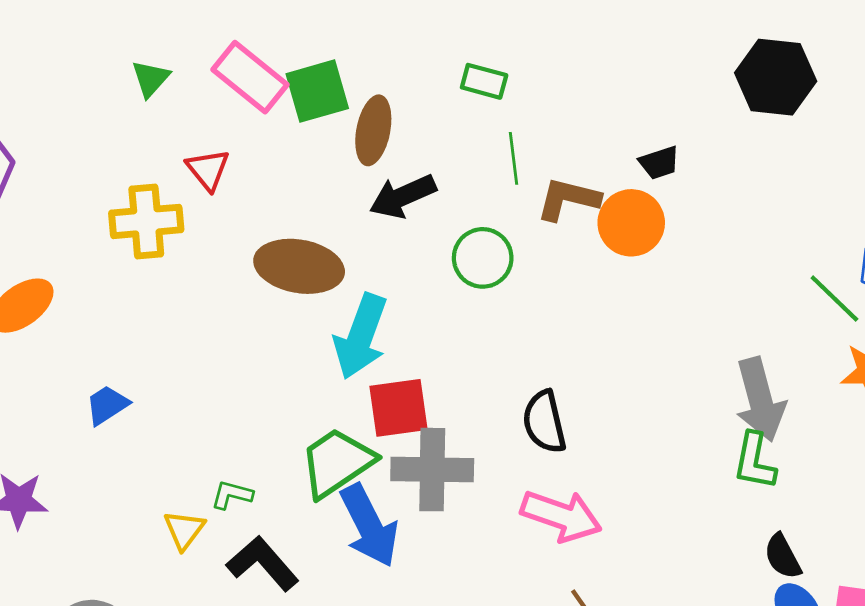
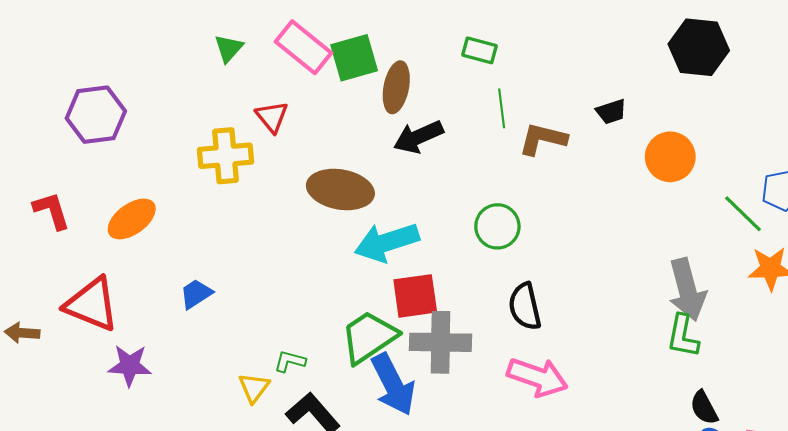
orange circle: (631, 223) -> (670, 157), moved
green circle: (483, 258) -> (497, 226), moved
cyan arrow: (361, 336) -> (387, 242), turned 52

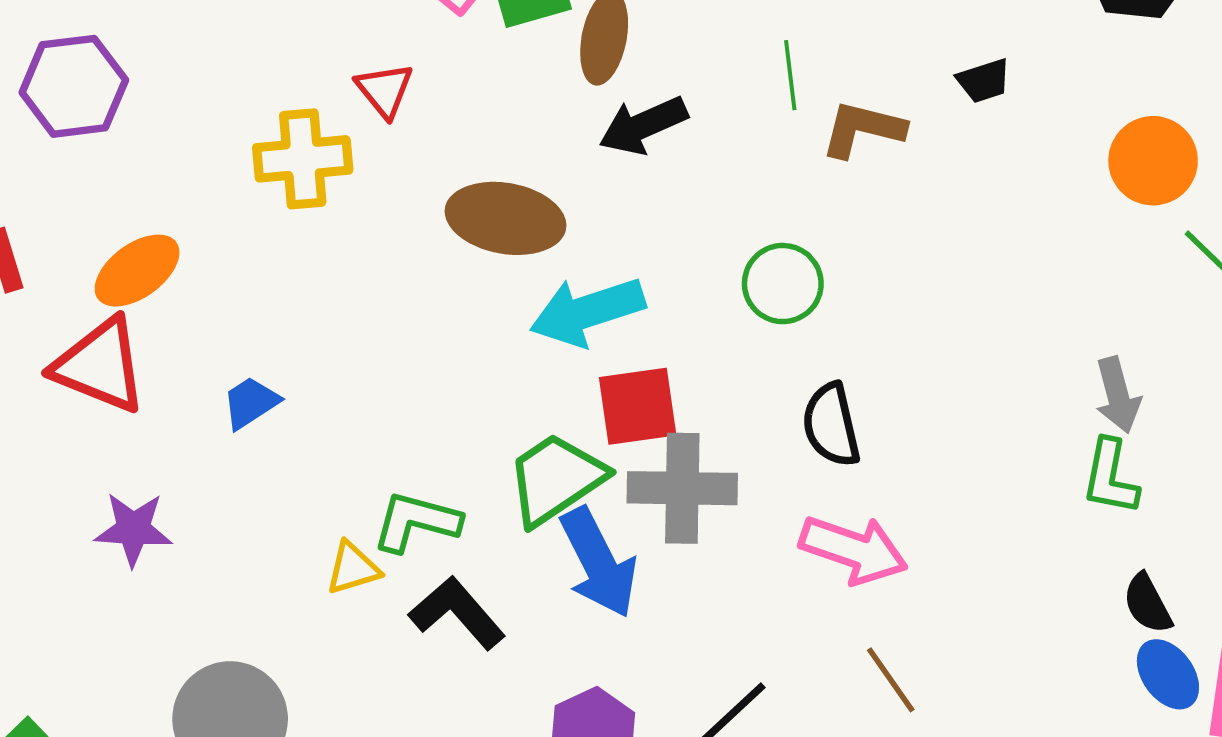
orange circle: (670, 157) -> (1153, 161), moved
gray arrow: (687, 290) -> (1118, 395), size x0.7
red triangle: (92, 304) -> (100, 365), moved
green L-shape: (290, 361) -> (416, 522), size x1.6
yellow triangle: (254, 388) -> (353, 568), turned 36

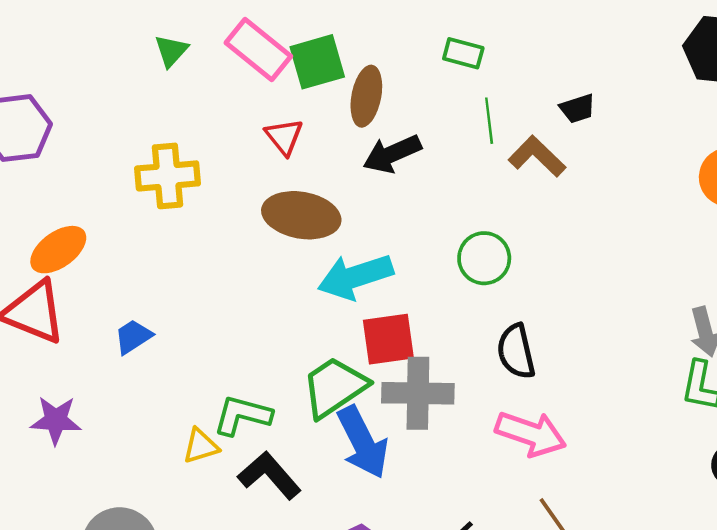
black trapezoid: (984, 81) -> (577, 108), moved
red triangle: (385, 90) -> (284, 137), moved
brown L-shape: (863, 129) -> (537, 156), turned 30

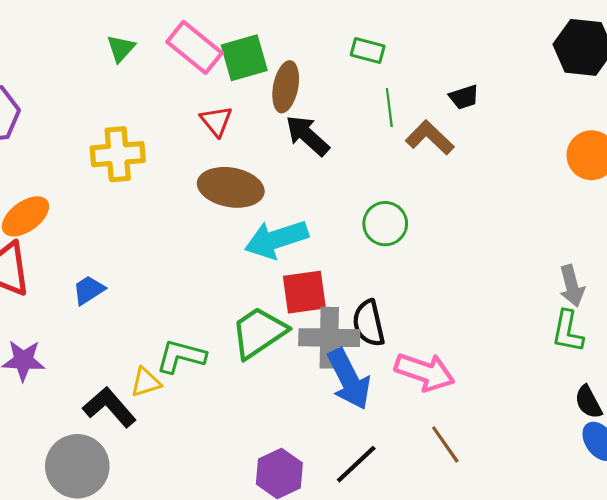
black arrow: (392, 154) -> (307, 136), turned 66
black semicircle: (516, 351) -> (369, 323), moved
blue arrow: (363, 442) -> (349, 379), moved
black L-shape: (269, 475) -> (109, 407), moved

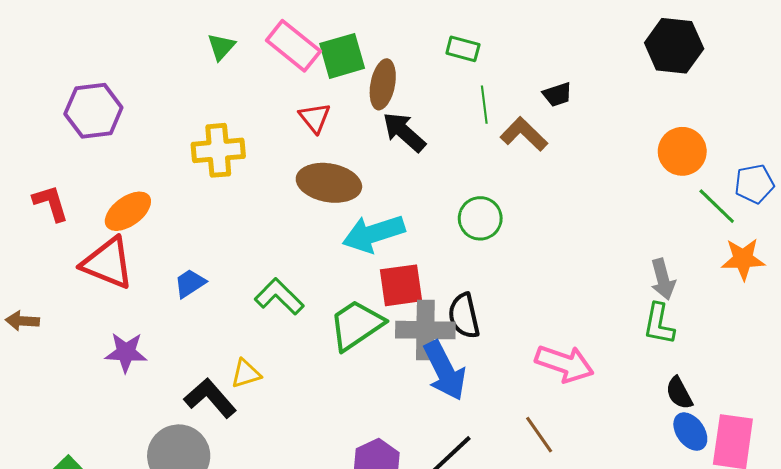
green L-shape: (181, 356) -> (279, 297), moved, turned 30
pink arrow: (425, 372) -> (564, 364), moved

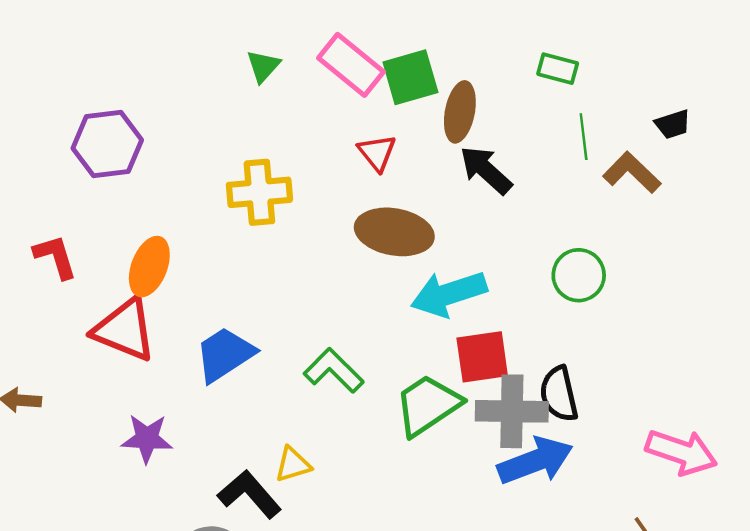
orange ellipse: (128, 211) -> (149, 267), turned -33
blue trapezoid: (190, 283) -> (225, 354), size x1.6
blue arrow: (445, 371) -> (535, 461), turned -84

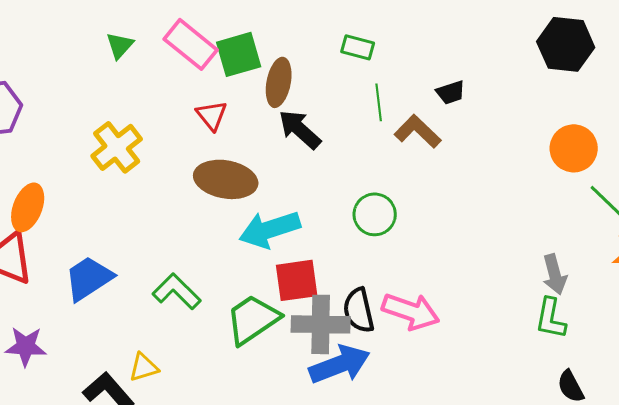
yellow cross: (259, 192) -> (117, 147), turned -33
pink arrow: (681, 452) -> (411, 311), moved

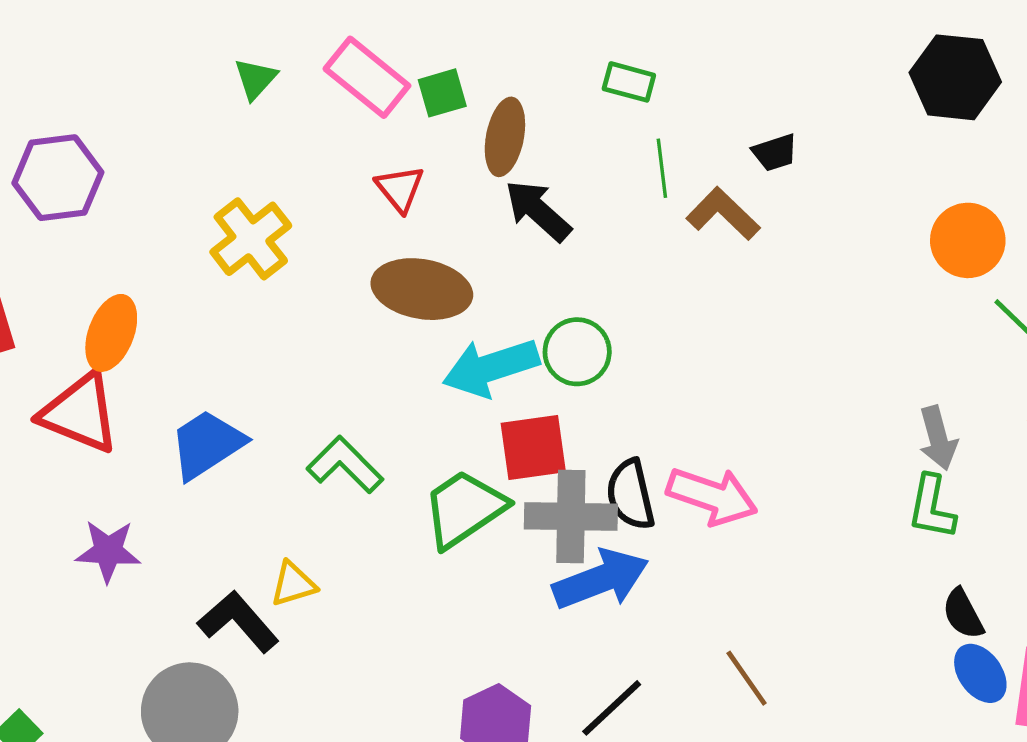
green square: (239, 54) -> (442, 93), size x0.7
green circle: (375, 214) -> (577, 352), moved

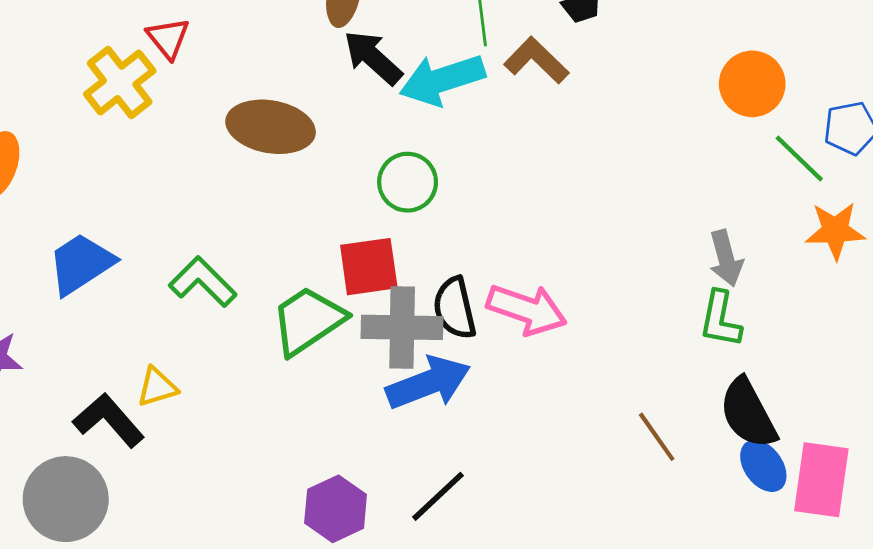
red triangle: (400, 189) -> (168, 38), moved
cyan arrow: (491, 367) -> (442, 80), moved
black semicircle: (963, 614) -> (748, 413), size x1.6
brown line: (747, 678) -> (657, 437), moved

